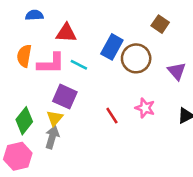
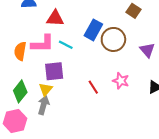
orange semicircle: (24, 56) -> (20, 51), moved
purple square: (65, 97) -> (54, 71), turned -30

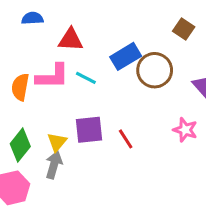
blue rectangle: (93, 30) -> (126, 56), turned 30
purple square: (54, 71) -> (89, 130), moved
pink star: (121, 81) -> (185, 130), moved

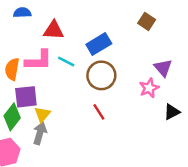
brown circle: (155, 70) -> (101, 75), moved
purple square: (89, 130) -> (26, 97), moved
pink star: (185, 130) -> (149, 88), moved, turned 30

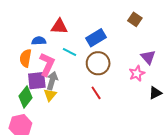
blue semicircle: (22, 13) -> (39, 41), moved
pink L-shape: (39, 60) -> (47, 64), moved, turned -65
gray arrow: (40, 133) -> (52, 81), moved

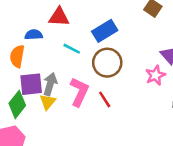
pink L-shape: (47, 64) -> (79, 92), moved

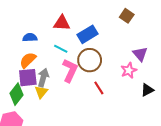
red triangle: (59, 17) -> (62, 23), moved
orange semicircle: (17, 56) -> (28, 60), moved, turned 36
pink L-shape: (79, 92) -> (70, 70), moved
red line: (105, 99) -> (99, 88), moved

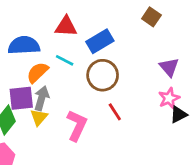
blue semicircle: (30, 37) -> (24, 45), size x1.6
orange semicircle: (28, 60) -> (37, 72), moved
pink L-shape: (70, 70) -> (77, 125), moved
pink star: (129, 70) -> (169, 98), moved

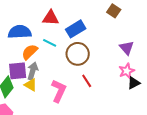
yellow triangle: (39, 117) -> (31, 85), turned -40

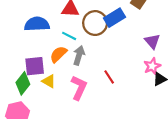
blue rectangle: (76, 29) -> (114, 18), moved
orange semicircle: (30, 52) -> (58, 54), moved
brown circle: (78, 54) -> (95, 23), moved
gray arrow: (33, 71) -> (79, 55), moved

